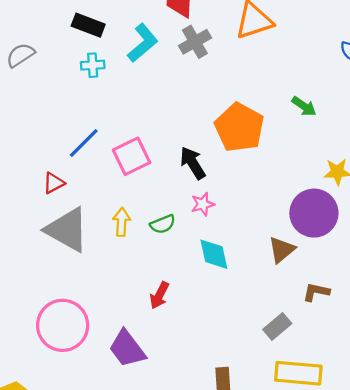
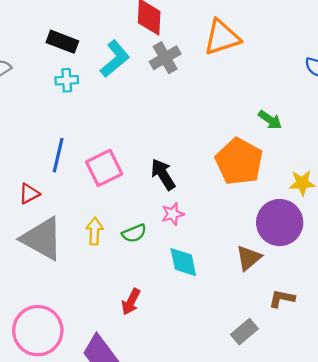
orange pentagon: (239, 127) -> (239, 162), moved
blue line: (84, 143) -> (58, 155), turned -32

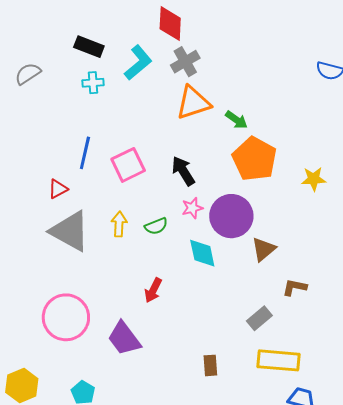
orange triangle: (222, 37) -> (193, 103), moved
green arrow: (270, 120) -> (236, 120), moved
purple circle: (280, 223) -> (231, 216), moved

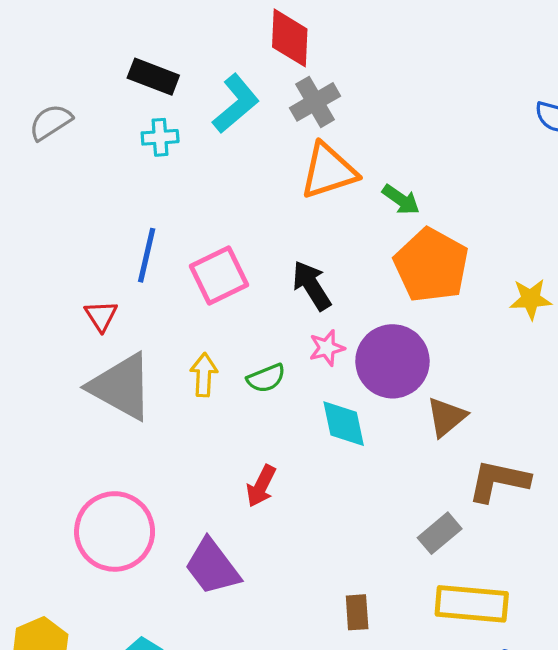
red triangle: (58, 189) -> (101, 316), turned -35
brown L-shape: (295, 287) -> (499, 481), size x1.5

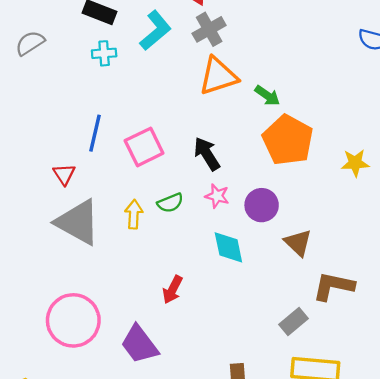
pink star: (327, 348) -> (217, 196), turned 30
purple circle: (392, 361) -> (262, 205), size x0.7
green semicircle: (266, 378) -> (170, 203), moved
brown triangle: (446, 417) -> (298, 243), turned -36

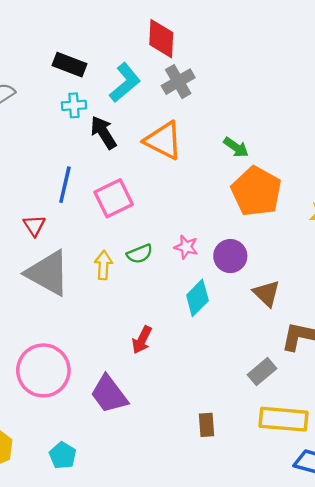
orange triangle: (218, 76) -> (163, 140), moved, turned 45
black arrow: (207, 154) -> (103, 133), moved
cyan diamond: (228, 247) -> (197, 298), turned 57

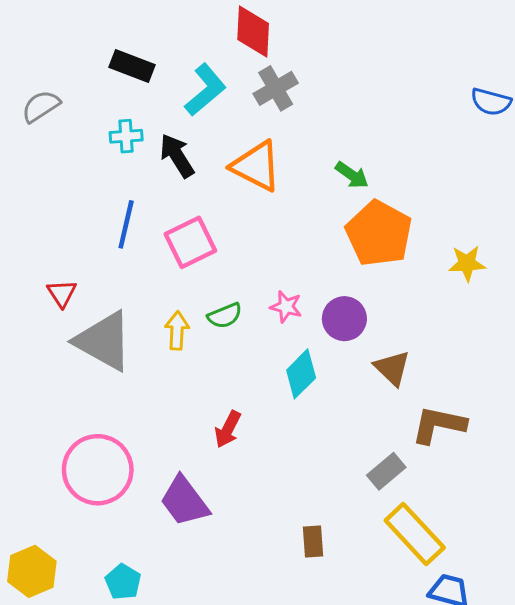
cyan cross: (74, 105) -> (126, 136), moved
red triangle: (34, 225) -> (62, 293), moved
yellow rectangle: (284, 419) -> (415, 534), turned 42

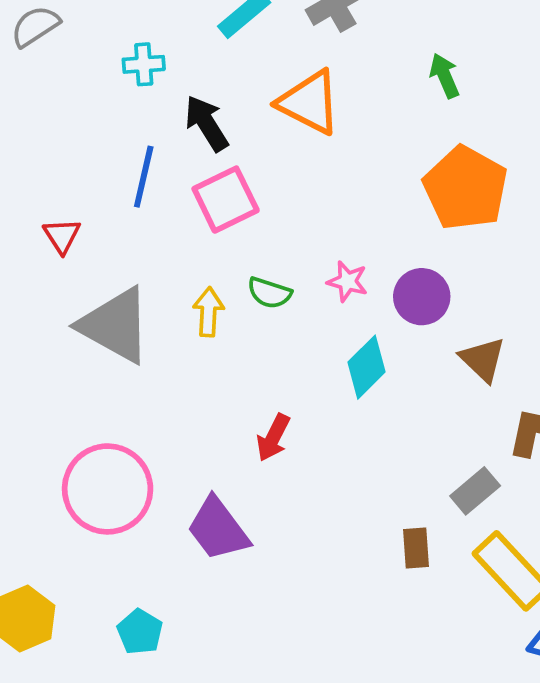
black arrow: (177, 156) -> (207, 123), moved
green arrow: (352, 175) -> (445, 76), moved, turned -148
red triangle: (62, 293) -> (62, 236), moved
green semicircle: (225, 316) -> (269, 293), turned 40
brown rectangle: (313, 541) -> (416, 548), moved

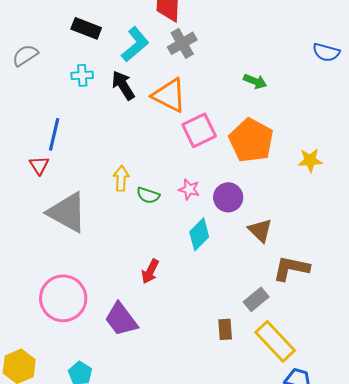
green arrow: (445, 76) -> (255, 81), moved, turned 135
black arrow: (207, 123) -> (123, 85), moved
blue line: (144, 177) -> (54, 134), moved
pink square: (226, 200) -> (199, 130), moved
yellow arrow: (208, 312) -> (121, 178), moved

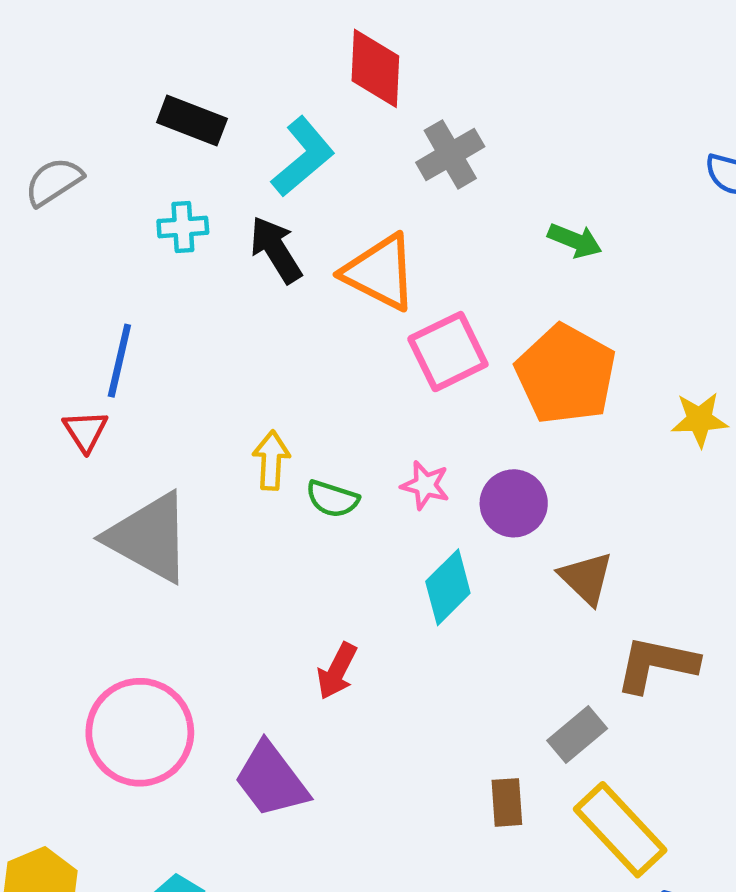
gray cross: (182, 43) -> (450, 154), moved

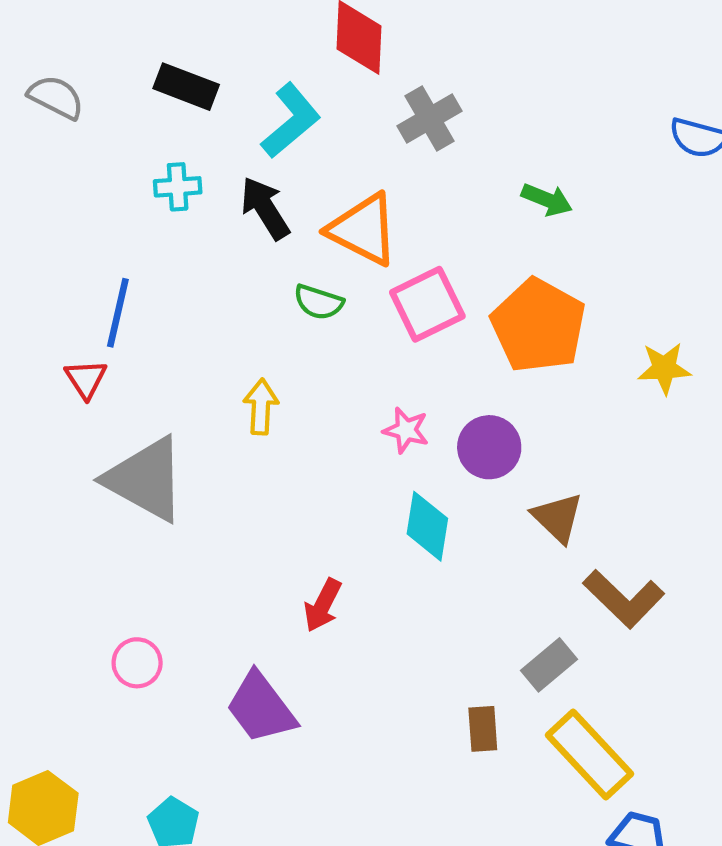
gray semicircle: (54, 182) -> (56, 97), moved, turned 60
green semicircle: (332, 499) -> (318, 302), moved
cyan diamond: (448, 587) -> (427, 526), turned -36
brown L-shape: (656, 664) -> (624, 599), turned -148
pink circle: (140, 732) -> (137, 663), size x0.5

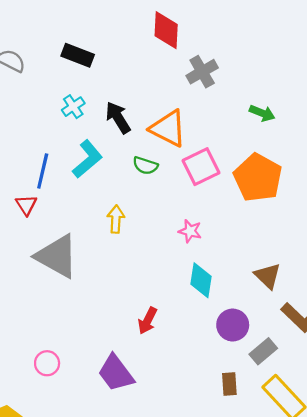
cyan L-shape: (291, 121) -> (87, 159), moved
cyan cross: (178, 187) -> (73, 107), turned -30
purple circle: (489, 447) -> (233, 325), moved
pink circle: (137, 663) -> (47, 363), moved

